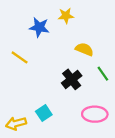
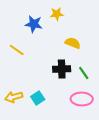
green line: (103, 74) -> (84, 73), moved
black cross: (72, 79) -> (62, 69), turned 36
yellow arrow: (16, 123) -> (14, 97), moved

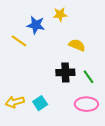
yellow line: (17, 50) -> (19, 41), moved

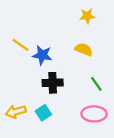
yellow star: (60, 15) -> (87, 16), moved
blue star: (36, 25) -> (42, 55), moved
black cross: (65, 72) -> (53, 83), moved

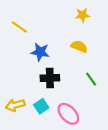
yellow line: (20, 45) -> (19, 27), moved
pink ellipse: (94, 114) -> (68, 114), moved, turned 45

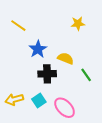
yellow star: (82, 15) -> (78, 24), moved
yellow semicircle: (79, 47) -> (66, 58), moved
blue star: (40, 52) -> (38, 49), turned 30

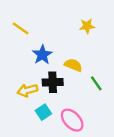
yellow arrow: (14, 99) -> (27, 90), moved

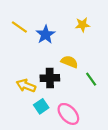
blue star: (42, 55) -> (46, 35), moved
yellow arrow: (27, 90) -> (26, 86), turned 36

